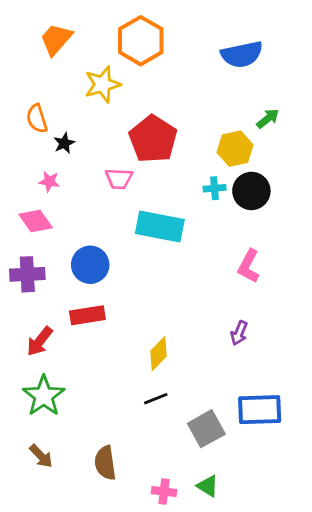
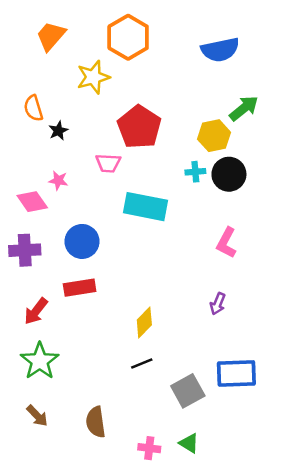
green arrow: (268, 119) -> (244, 108), size x1.4
pink star: (49, 181) -> (58, 180), moved

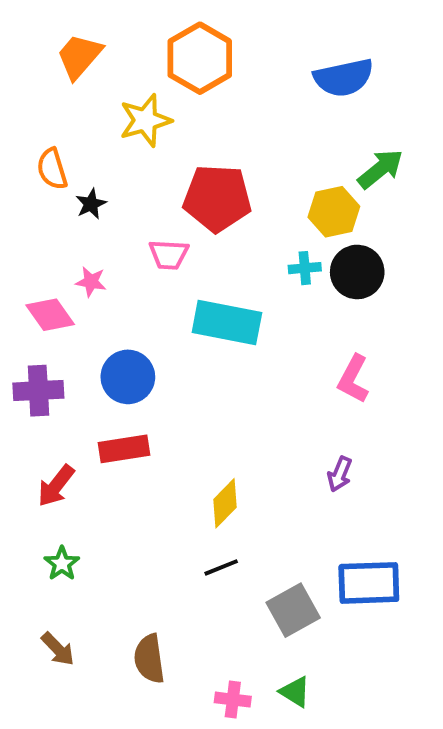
red pentagon: (139, 127) -> (217, 198), turned -30
green star: (40, 361) -> (62, 564), size x0.6

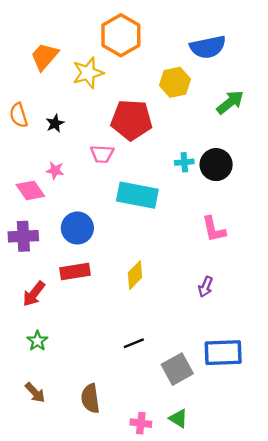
orange trapezoid: (79, 56) -> (44, 56), moved
orange semicircle: (52, 169) -> (19, 115), moved
yellow hexagon: (334, 212) -> (175, 82), moved
pink L-shape: (353, 379) -> (214, 229), turned -40
yellow diamond: (225, 503) -> (135, 275), moved

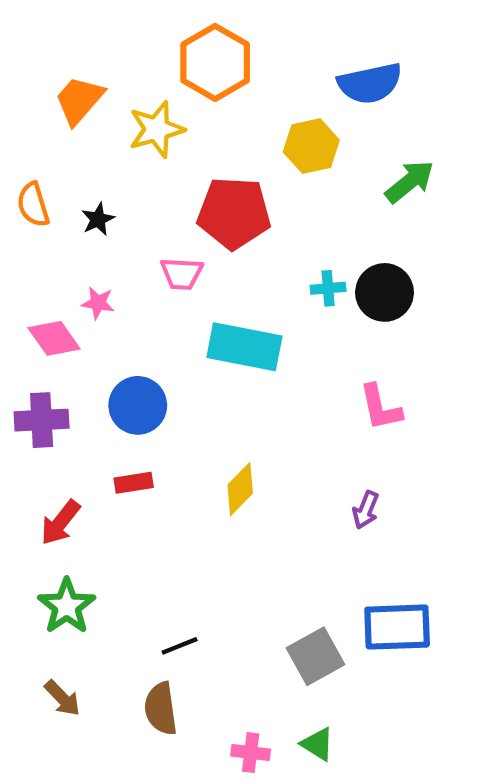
red rectangle: (75, 272) -> (134, 483), size x0.7
green star: (37, 341) -> (67, 606), size x1.5
black line: (134, 343) -> (180, 646), moved

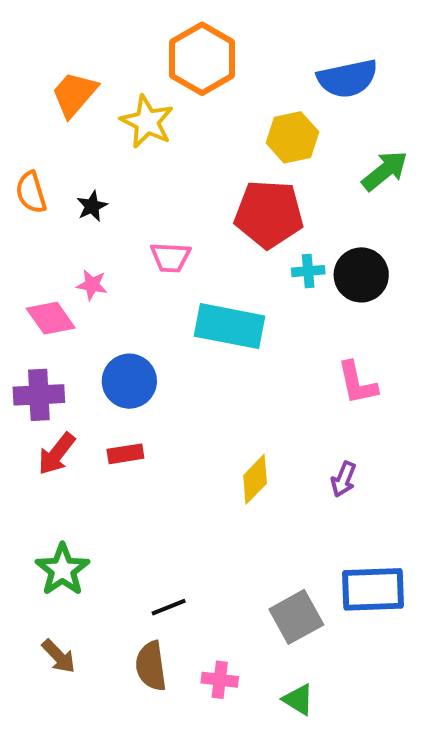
yellow star: (157, 129) -> (147, 122), turned -30
red pentagon: (234, 213) -> (269, 214), moved
yellow diamond: (240, 489) -> (255, 479), moved
red arrow: (60, 522) -> (57, 454), moved
pink cross: (251, 753) -> (220, 680), moved

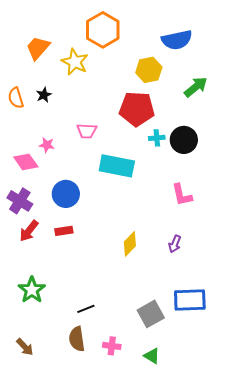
black star: (92, 206) -> (44, 95), moved
purple cross: (39, 395) -> (20, 201), turned 35
brown arrow: (59, 656) -> (25, 347), moved

